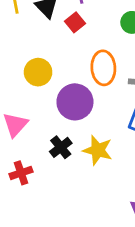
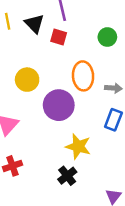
red square: (75, 22) -> (59, 37), turned -35
black cross: (61, 147) -> (67, 176), moved

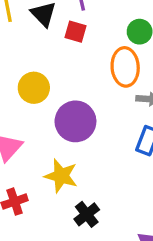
orange ellipse: (83, 76) -> (125, 67), moved
yellow star: (78, 146) -> (61, 176), moved

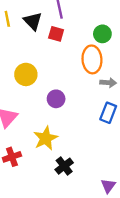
purple circle: (75, 121) -> (56, 99), size x0.6
yellow star: (61, 176) -> (46, 138), turned 30

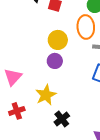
yellow circle: (26, 74) -> (58, 40), moved

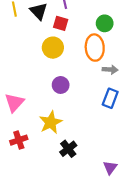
yellow circle: (58, 40) -> (53, 48), moved

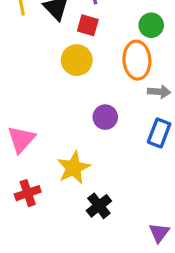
purple circle: (61, 85) -> (105, 117), moved

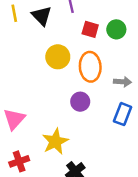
red square: (88, 25) -> (90, 29), moved
orange ellipse: (137, 60) -> (90, 67), moved

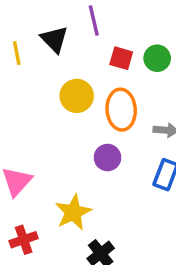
yellow line: (14, 13) -> (17, 53), moved

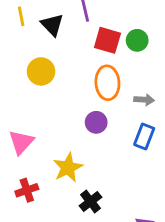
yellow line: (17, 53) -> (21, 16), moved
red square: (121, 58) -> (107, 40), size x1.4
yellow circle: (77, 96) -> (41, 71), moved

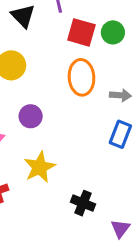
purple circle: (96, 122) -> (31, 116), moved
black cross: (90, 202) -> (83, 203), moved, turned -30

